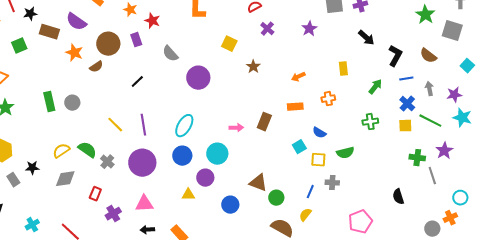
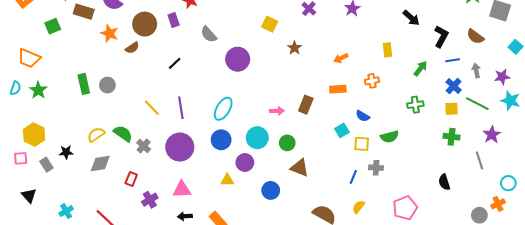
green cross: (417, 158) -> (452, 137), moved
green circle: (276, 198) -> (287, 143), moved
yellow semicircle: (305, 215) -> (359, 207), moved

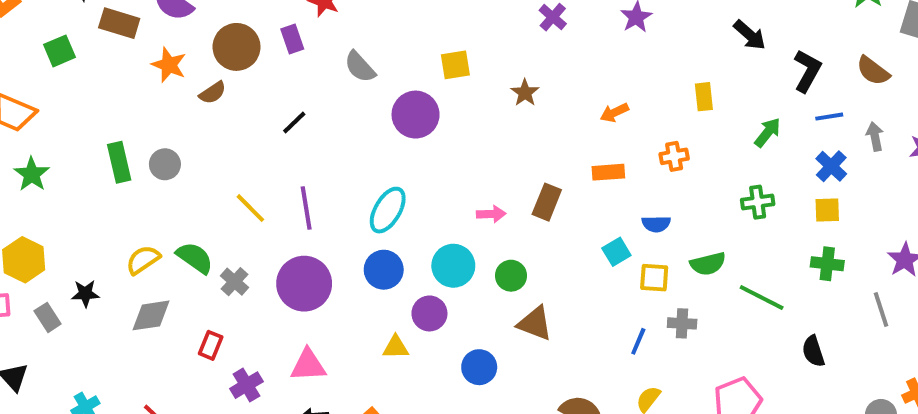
yellow square: (270, 24) -> (455, 65), moved, turned -35
green line: (477, 104) -> (762, 298), moved
blue semicircle: (363, 116) -> (656, 224), turned -32

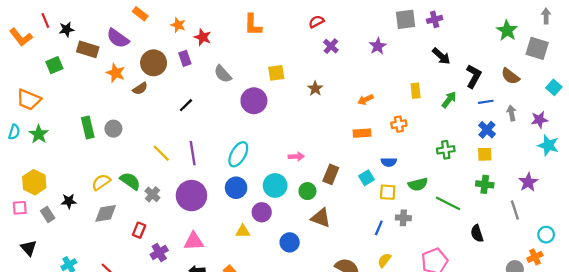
green arrow: (768, 132) -> (449, 100), moved
brown rectangle: (547, 202) -> (331, 174), moved

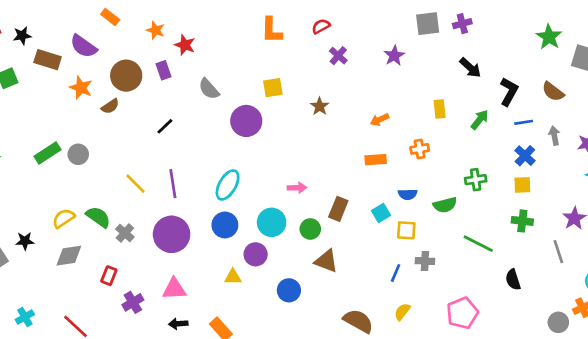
orange L-shape: (253, 25) -> (272, 30), moved
green rectangle: (88, 128) -> (48, 153), turned 70
green semicircle: (418, 184) -> (445, 205), moved

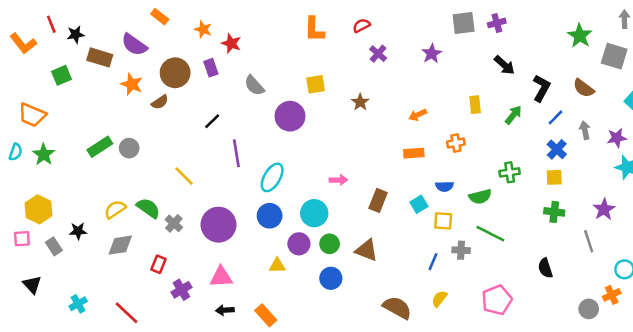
blue line: (524, 122) -> (555, 117), turned -36
purple line: (173, 184) -> (236, 153), moved
green circle: (310, 229) -> (330, 244), moved
green line: (478, 244) -> (490, 234), moved

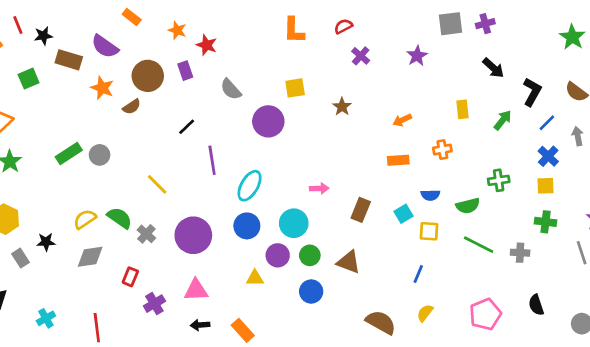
gray cross: (461, 250) -> (520, 253), moved
black semicircle: (545, 268) -> (536, 305), moved
red line: (127, 313) -> (97, 328), turned 40

